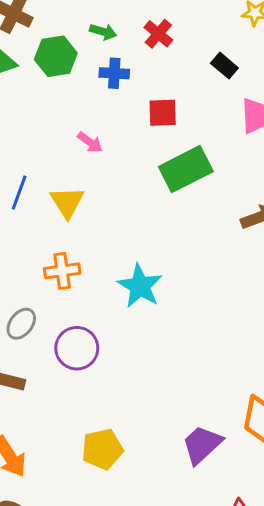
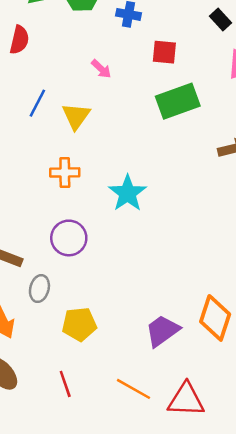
gray ellipse: (21, 324) -> (39, 289), moved, turned -30

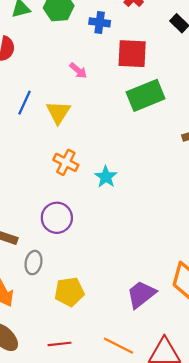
red square: (164, 52) -> (132, 54), size x1.4
orange cross: (65, 172) -> (66, 162), moved, turned 30
cyan star: (128, 193) -> (106, 177), size x0.7
red line: (65, 384) -> (59, 344), turned -75

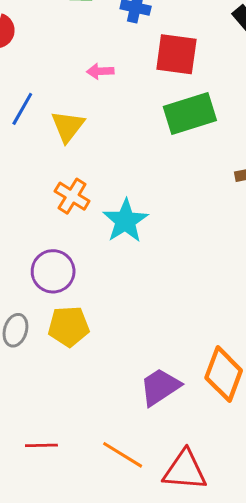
pink arrow: (78, 71) -> (100, 71), turned 132
cyan star: (106, 177) -> (125, 221), size x1.4
yellow pentagon: (69, 292) -> (69, 326), moved

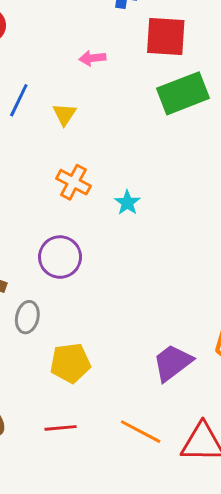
yellow triangle: (68, 126) -> (64, 114), size x0.7
cyan star: (125, 221) -> (127, 203), size x0.6
yellow pentagon: (69, 326) -> (70, 363), moved

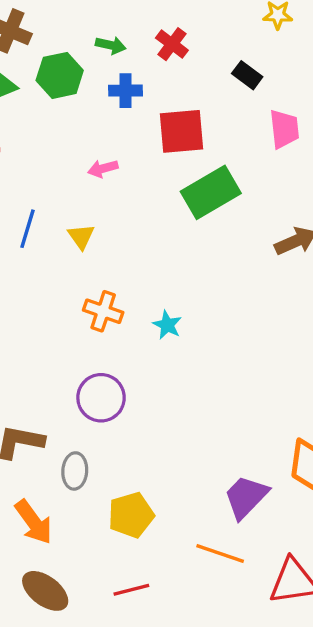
orange line: (141, 432) -> (220, 553), moved

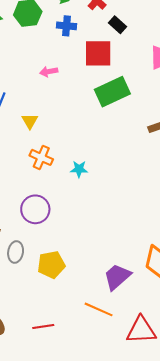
black rectangle: (247, 75) -> (118, 25), moved
yellow triangle: (81, 236) -> (30, 121), moved
cyan star: (167, 325) -> (79, 169), turned -30
yellow pentagon: (131, 515) -> (51, 265), moved

